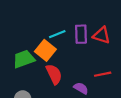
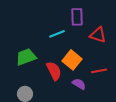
purple rectangle: (81, 34) -> (77, 17), moved
orange square: (45, 50) -> (72, 60), moved

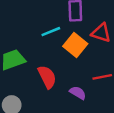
orange square: (72, 60) -> (75, 45), moved

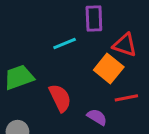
orange square: (75, 45) -> (109, 68), moved

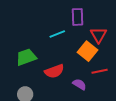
red triangle: (125, 45) -> (99, 35), turned 42
red semicircle: (60, 98) -> (54, 71), turned 96

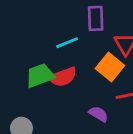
green trapezoid: (26, 57) -> (40, 75), moved
red semicircle: (54, 71) -> (63, 77), moved

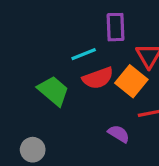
green trapezoid: (40, 75) -> (53, 91), turned 60
red semicircle: (63, 77) -> (98, 78), moved

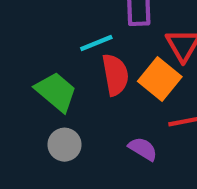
red semicircle: (98, 78) -> (115, 75), turned -80
gray circle: (33, 150) -> (65, 145), moved

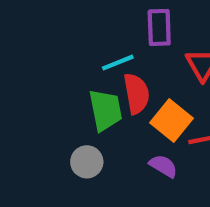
orange square: (160, 79) -> (172, 120), moved
green trapezoid: (56, 92) -> (105, 110), moved, turned 39

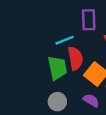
gray circle: (87, 162) -> (57, 102), moved

